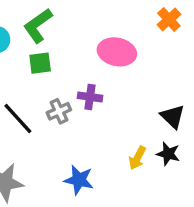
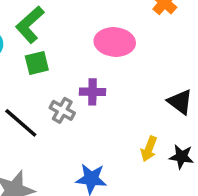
gray cross: (59, 111) -> (62, 110), turned -30
black star: (168, 154) -> (181, 157), moved

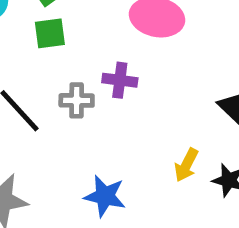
gray cross: (62, 110) -> (77, 100), turned -35

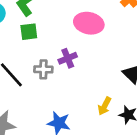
purple cross: (120, 80) -> (68, 58), turned -30

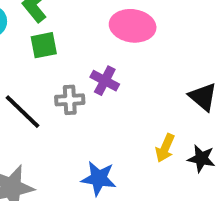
purple cross: (68, 58) -> (105, 81), turned -36

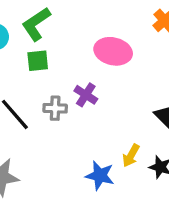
blue star: (99, 178) -> (100, 176), moved

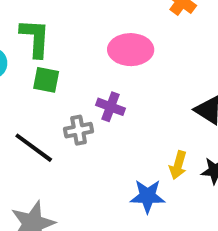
green L-shape: (36, 24) -> (35, 38), turned 140
green square: (38, 61) -> (46, 80), turned 30

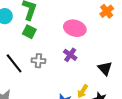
purple cross: (110, 107) -> (70, 55), moved

